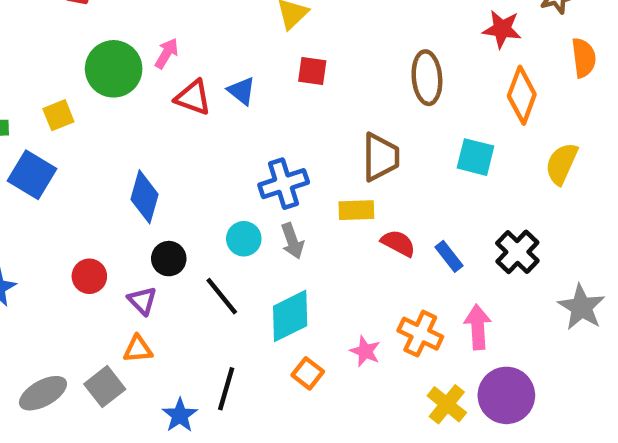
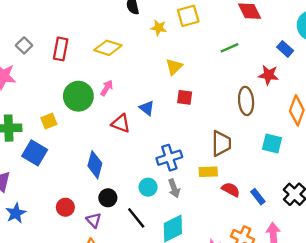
red star: (502, 29) -> (268, 75), moved
red triangle: (193, 98) -> (121, 123), moved

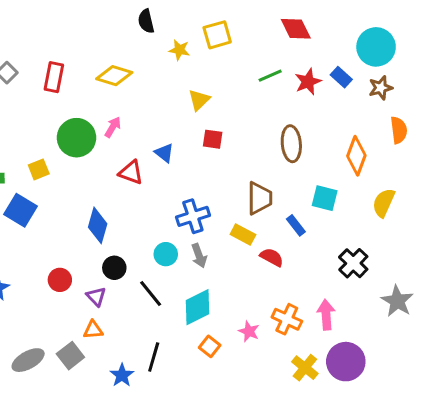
red star: (268, 75) -> (308, 82), moved, turned -30
yellow rectangle: (208, 172) -> (243, 234), turned 30
blue rectangle: (258, 197) -> (296, 225), moved

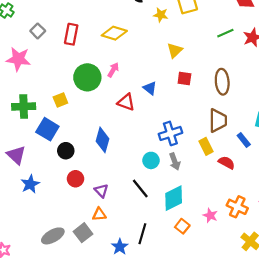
brown ellipse: (291, 144) -> (222, 82), moved
yellow rectangle: (243, 234) -> (206, 146), turned 35
black circle: (114, 268) -> (66, 151), moved

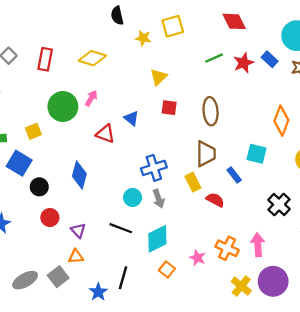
black line: (140, 188) -> (121, 228), turned -30

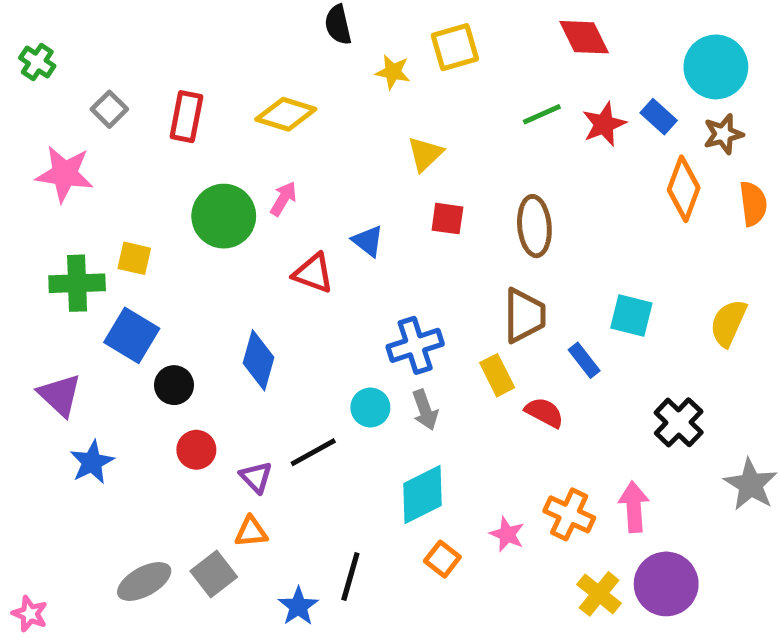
orange diamond: (281, 121) -> (684, 189), moved
yellow square: (33, 131) -> (134, 258), moved, turned 35
black line: (121, 228) -> (313, 452), moved, turned -50

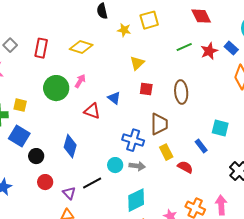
brown trapezoid: (524, 316) -> (159, 124), moved
blue cross: (415, 345) -> (133, 140), turned 35
gray arrow: (425, 410) -> (137, 166), turned -63

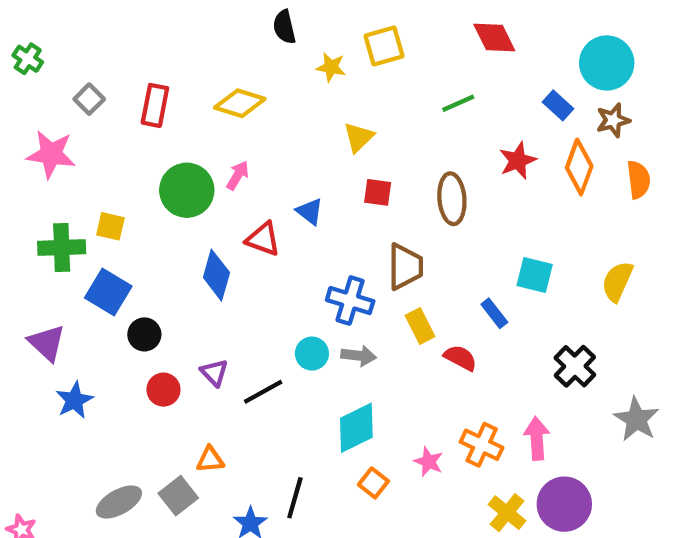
red star: (209, 51) -> (518, 161), moved
blue diamond: (70, 146) -> (216, 275), moved
purple triangle: (69, 193) -> (214, 373), moved

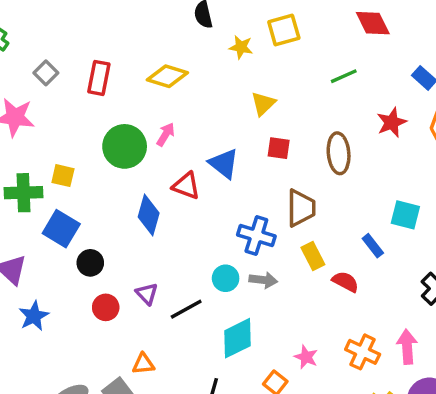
blue triangle: (310, 211) -> (224, 164), size x1.4
cyan diamond: (356, 428) -> (238, 338), moved
pink star: (429, 462) -> (306, 357), moved

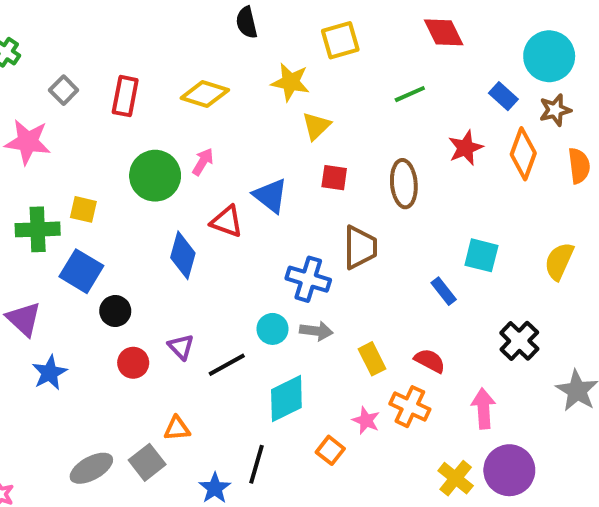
yellow star: (241, 47) -> (290, 82), moved, size x1.4
yellow rectangle: (313, 256) -> (372, 359), moved
red semicircle: (345, 282) -> (430, 361), moved
orange cross: (363, 352) -> (410, 407), moved

